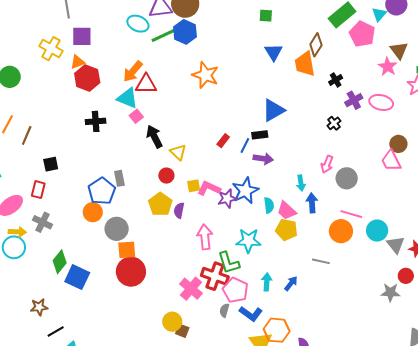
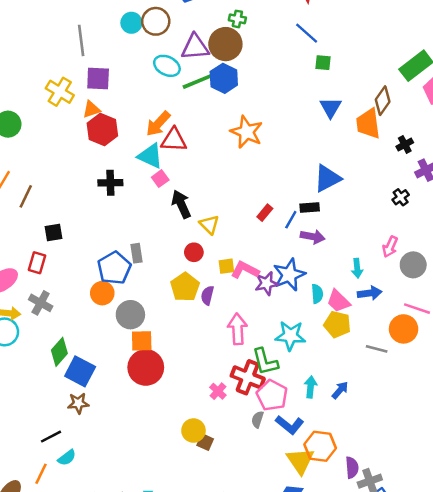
blue arrow: (312, 203) -> (370, 293), turned 84
gray line: (321, 261) -> (377, 349), moved
pink cross: (191, 289) -> (218, 391), size x0.6
brown star: (39, 307) -> (78, 403), moved

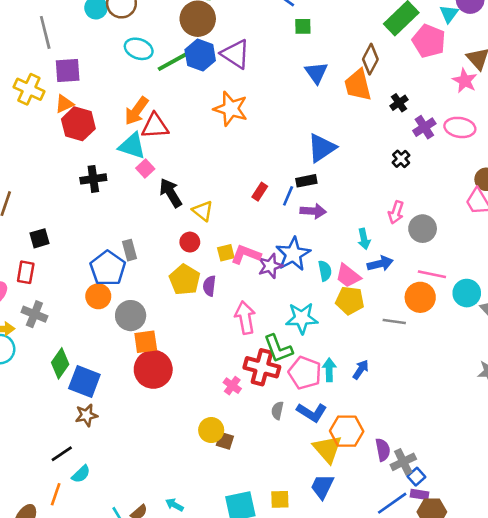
purple triangle: (195, 47) -> (235, 54), moved, turned 44
pink pentagon: (272, 395) -> (305, 373), moved

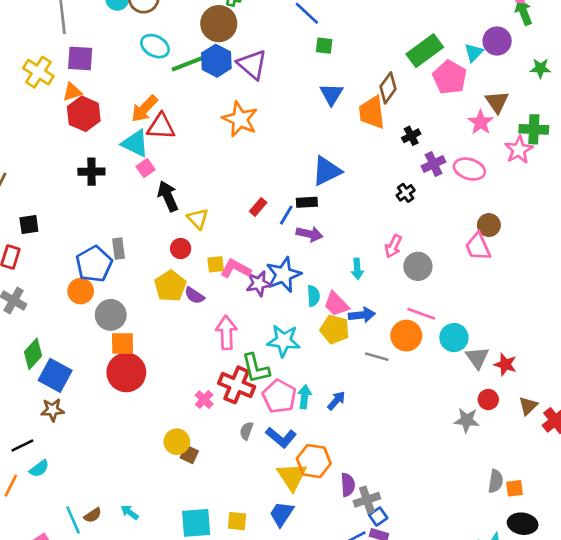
blue arrow: (380, 264) -> (362, 315), moved
purple semicircle: (209, 286) -> (194, 296), turned -72

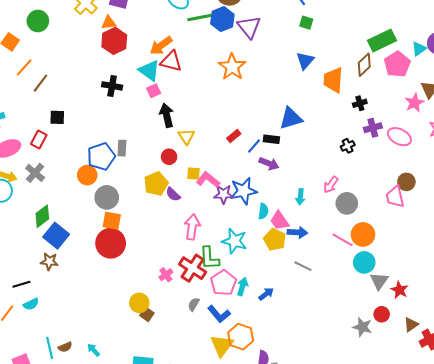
brown diamond: (388, 88) -> (364, 65), moved
orange circle: (406, 336) -> (363, 234), moved

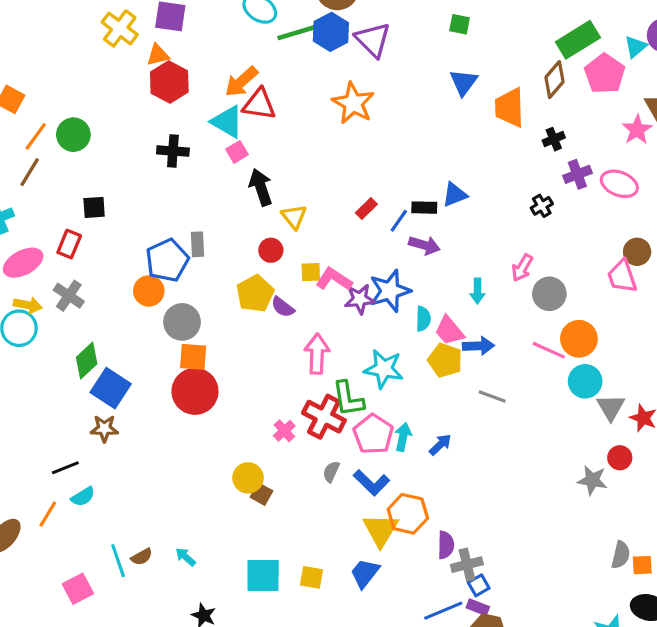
green circle: (38, 21) -> (73, 135), moved
brown line: (40, 83) -> (30, 172), moved
blue triangle: (291, 118) -> (455, 195), moved, size x0.7

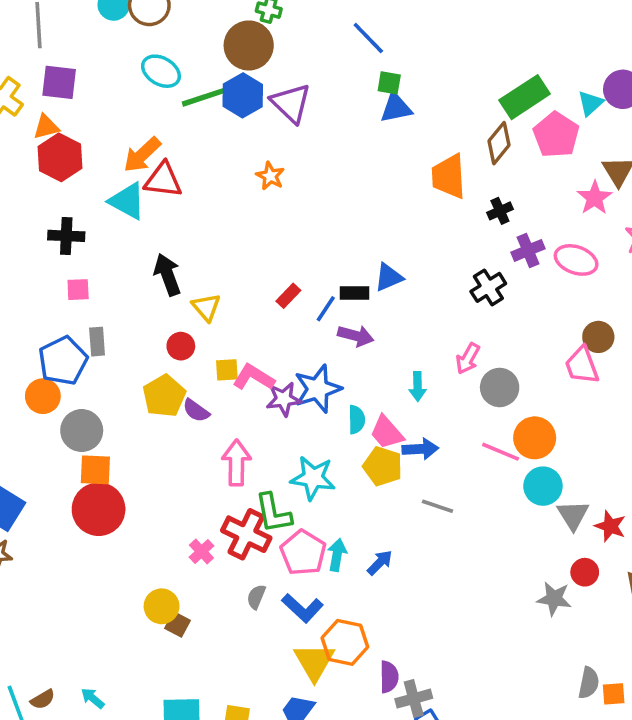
blue triangle: (464, 82) -> (396, 108), moved, turned 44
orange star: (353, 103) -> (270, 176), size x0.6
pink square: (237, 152) -> (78, 290), moved, turned 30
black cross: (542, 206) -> (488, 287), size x1.4

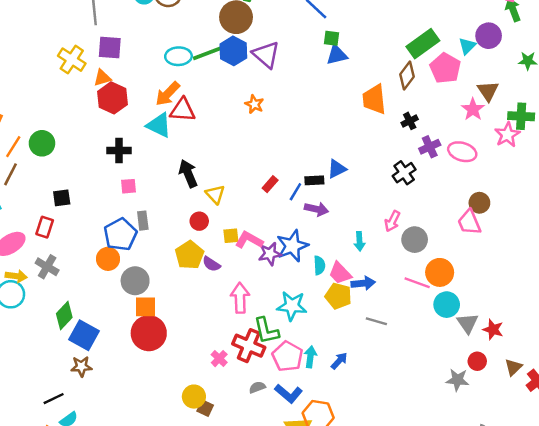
cyan ellipse: (161, 71) -> (178, 56), moved, turned -30
gray semicircle: (256, 597) -> (257, 387), turned 49

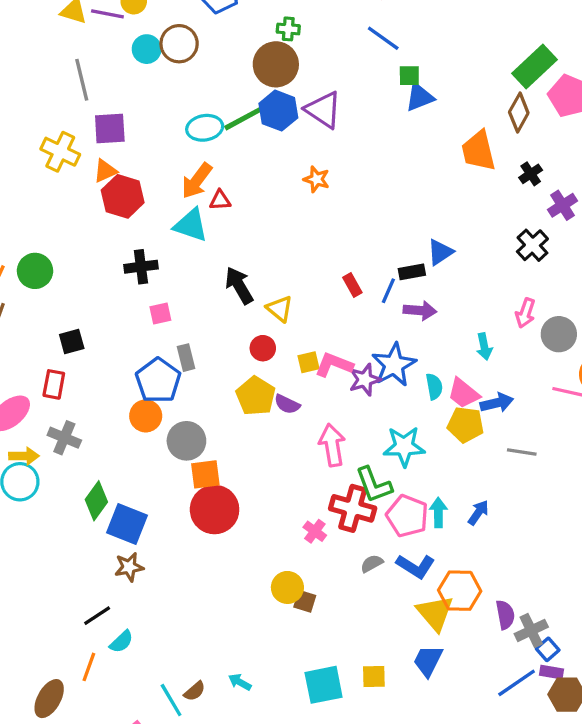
red triangle: (183, 110) -> (220, 200), size x0.6
red rectangle: (270, 184) -> (352, 285), turned -63

